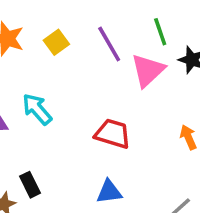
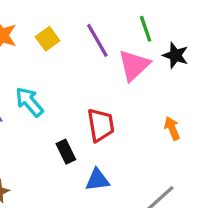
red trapezoid: (113, 134) -> (101, 125), turned 64
black rectangle: (30, 185) -> (66, 152), moved

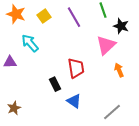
pink triangle: (134, 65) -> (106, 45), moved
cyan arrow: (29, 102) -> (30, 43), moved
blue triangle: (97, 180) -> (74, 101), turned 42

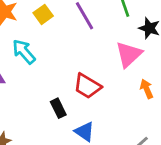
red trapezoid: (76, 68) -> (87, 86), turned 130

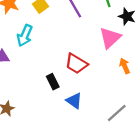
cyan arrow: (24, 52) -> (25, 36), turned -115

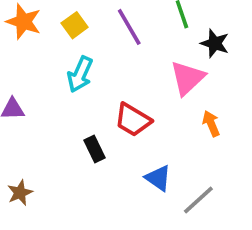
cyan arrow: (25, 36) -> (80, 74), moved
blue triangle: (74, 101) -> (158, 178), moved

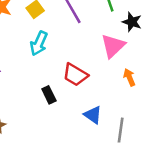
gray line: (198, 200) -> (121, 130), turned -40

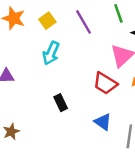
red trapezoid: (75, 75) -> (105, 83), moved

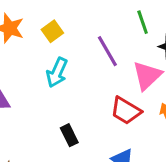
purple line: (84, 22) -> (107, 51), moved

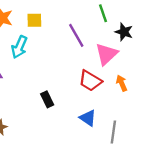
yellow square: (52, 31) -> (34, 20), turned 35
cyan arrow: (57, 73) -> (19, 47), moved

